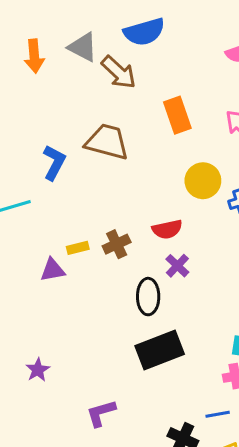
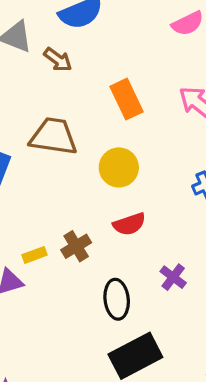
brown arrow: (119, 72) -> (58, 60), size x0.7
yellow circle: (203, 181) -> (119, 167), moved
purple cross: (177, 266) -> (173, 277), moved

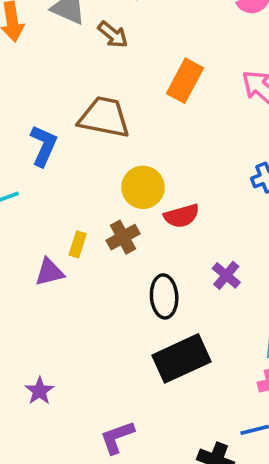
orange rectangle: (127, 99) -> (185, 81), turned 51
yellow circle: (119, 167) -> (143, 187), moved
yellow rectangle: (35, 255) -> (78, 244), turned -55

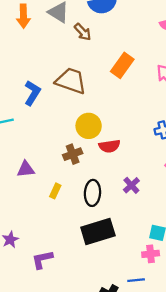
yellow rectangle: (78, 244) -> (55, 191), moved
purple L-shape: (117, 437) -> (42, 259), moved

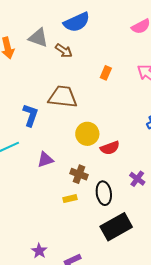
orange rectangle: (122, 65) -> (106, 73), size x0.6
brown cross: (73, 154) -> (79, 174), moved, turned -36
purple triangle: (26, 169) -> (45, 160), moved
yellow rectangle: (55, 191) -> (70, 199), turned 64

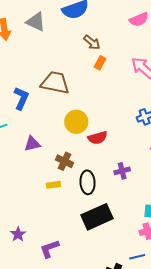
brown arrow: (64, 51) -> (92, 42), moved
purple cross: (137, 179) -> (122, 171), turned 35

